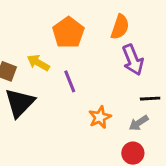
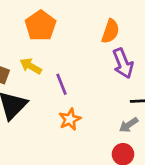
orange pentagon: (68, 33) -> (41, 26), moved
orange star: (100, 117) -> (70, 119), moved

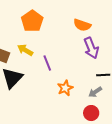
orange semicircle: (110, 31) -> (82, 25), turned 90
orange star: (70, 119) -> (65, 88), moved

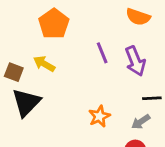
orange semicircle: (82, 25) -> (138, 17), moved
purple line: (47, 63) -> (102, 53), moved

